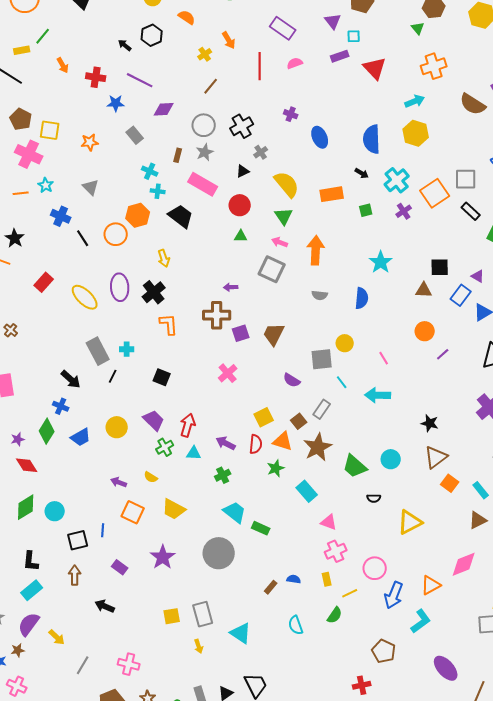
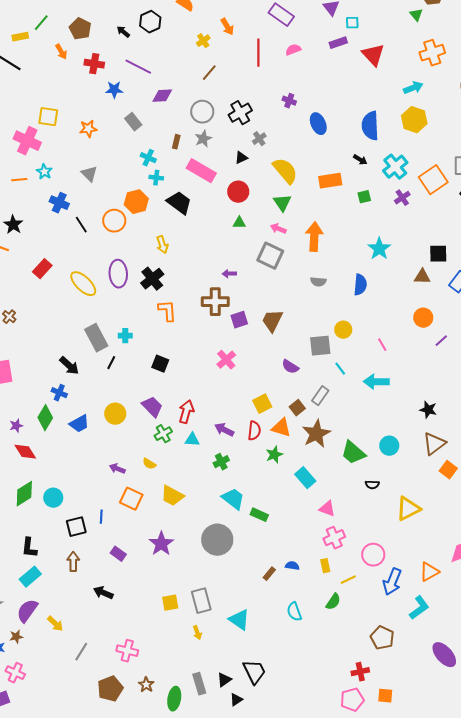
brown pentagon: (21, 119) -> (80, 29), moved

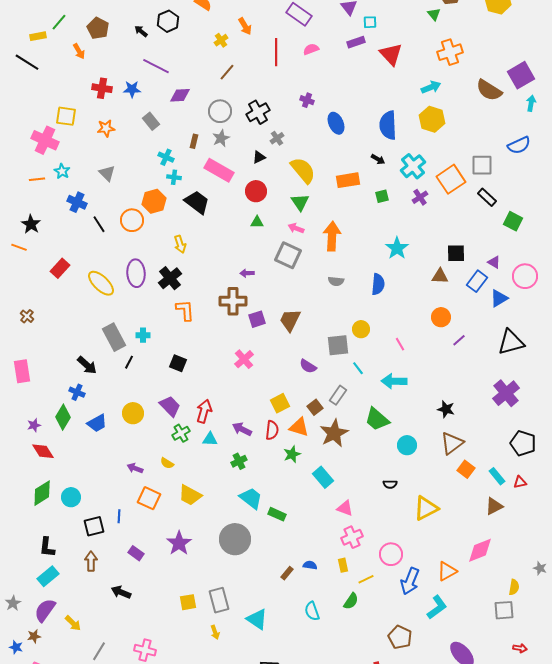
red cross: (94, 64) -> (102, 88), moved
green trapezoid: (353, 453) -> (377, 419), moved

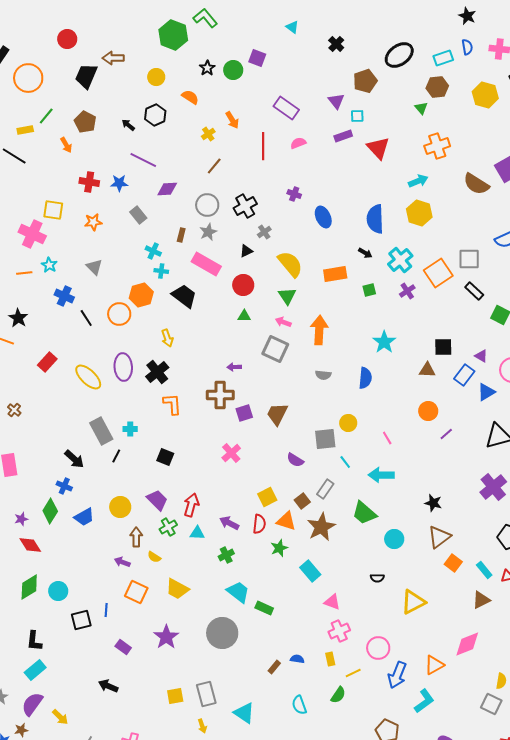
brown arrow: (91, 561) -> (136, 537), moved
gray square: (504, 610) -> (491, 704), turned 30

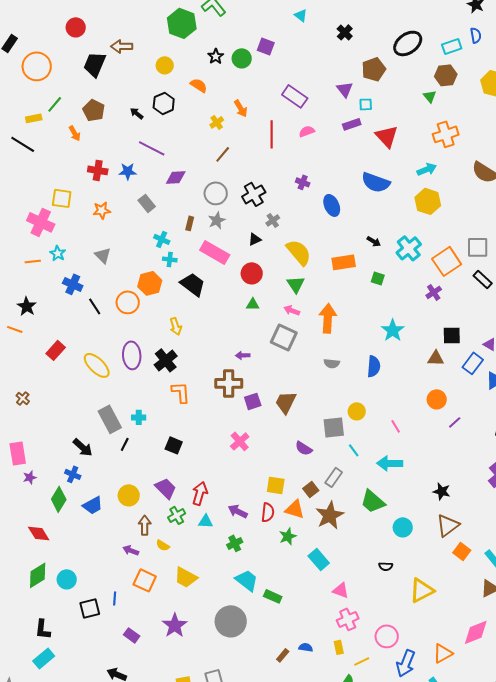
blue semicircle: (375, 219) -> (376, 182), moved, turned -68
green square: (369, 290) -> (378, 278), turned 32
purple cross: (407, 291) -> (434, 292), moved
yellow square: (267, 497) -> (276, 485), turned 36
purple star: (21, 519) -> (30, 477), moved

